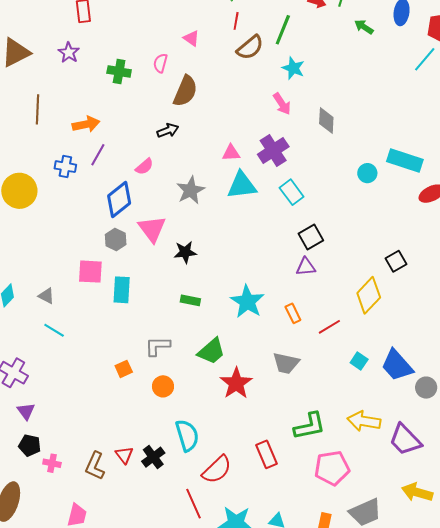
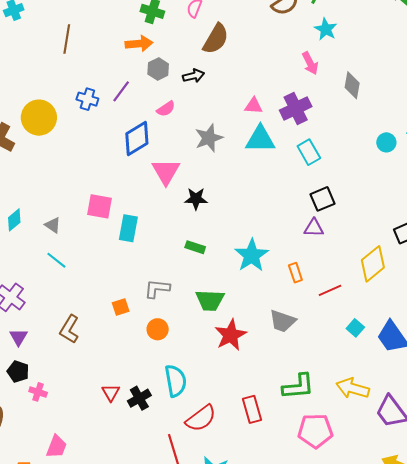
orange arrow: (86, 124) -> (139, 44), moved
gray hexagon: (116, 239) -> (158, 69), moved
green trapezoid: (211, 351) -> (210, 300), turned 36
brown L-shape: (95, 466) -> (69, 329), moved

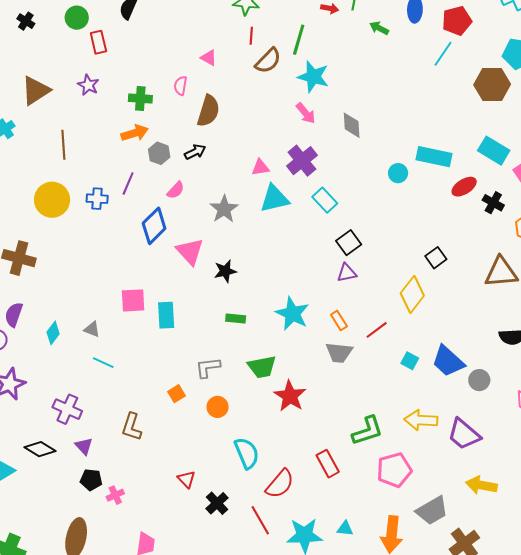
cyan star: (326, 29) -> (313, 77), size x1.4
yellow circle: (39, 118) -> (52, 200), moved
gray trapezoid: (282, 321) -> (339, 353), moved
pink cross: (38, 392) -> (115, 495), turned -30
black cross: (139, 398) -> (217, 503), moved

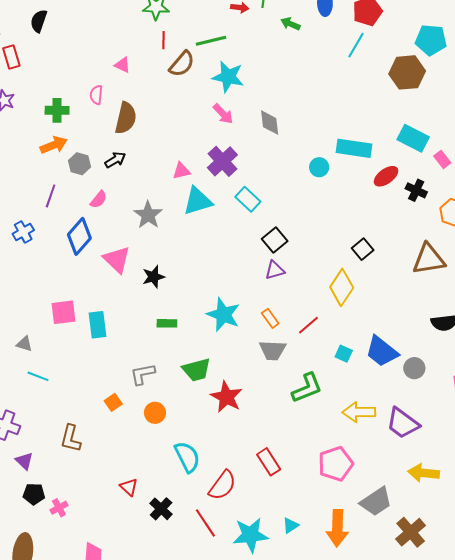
green line: (299, 40) -> (211, 41), turned 64
blue cross: (97, 199) -> (23, 232), moved, turned -30
green L-shape: (367, 431) -> (307, 388), moved
cyan triangle: (345, 529) -> (291, 525), turned -36

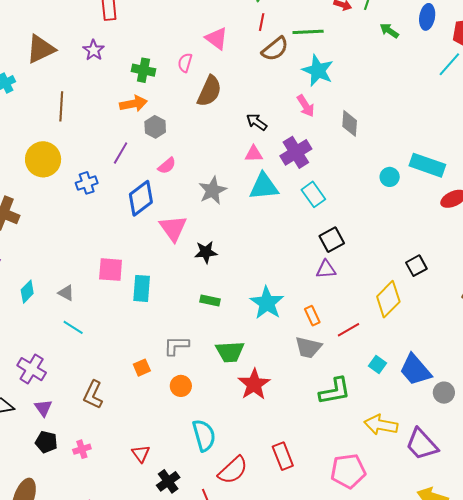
pink triangle: (122, 65) -> (217, 38), size x1.4
black arrow: (115, 160) -> (257, 122), moved, turned -125
pink cross: (59, 508) -> (82, 449), moved

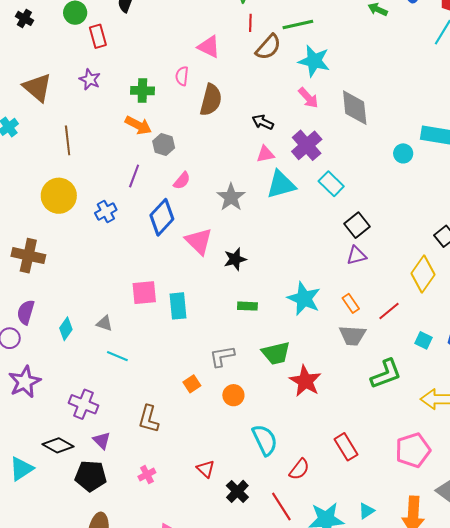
brown triangle: (41, 49) -> (37, 87), turned -44
orange arrow: (133, 104) -> (138, 125), turned 48
gray diamond: (350, 123) -> (355, 108), size x1.4
black pentagon: (46, 442) -> (91, 476), moved, size x1.4
red semicircle: (233, 470) -> (299, 469), size x0.7

